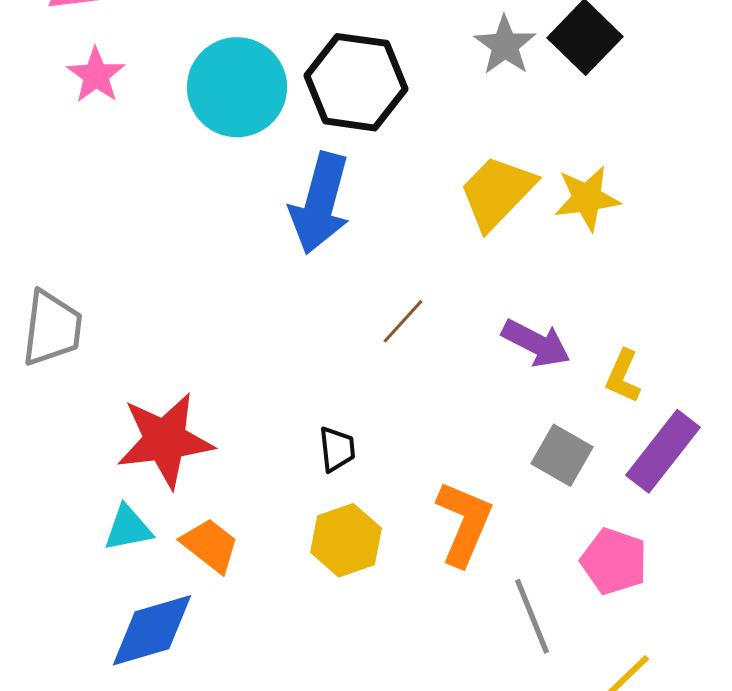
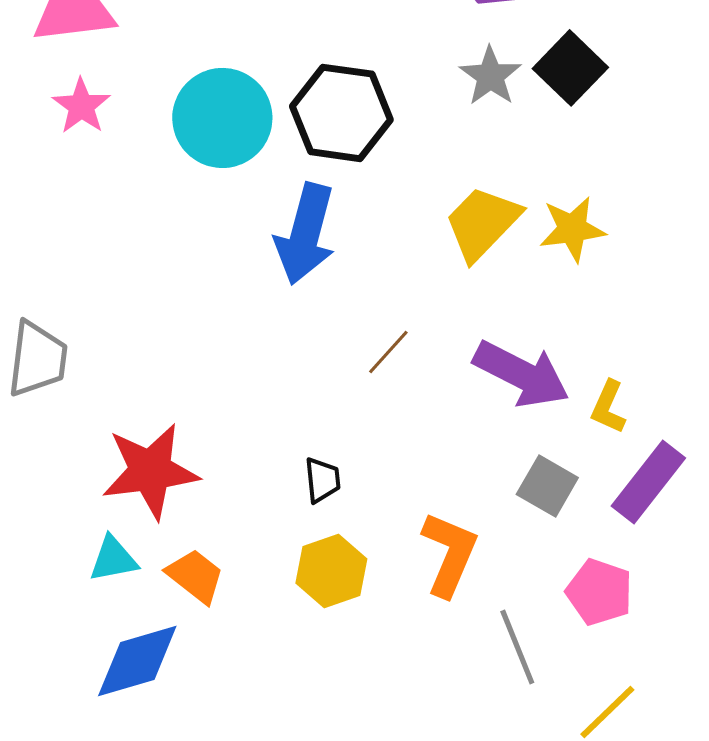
purple arrow: (536, 343) -> (521, 374), size x1.4

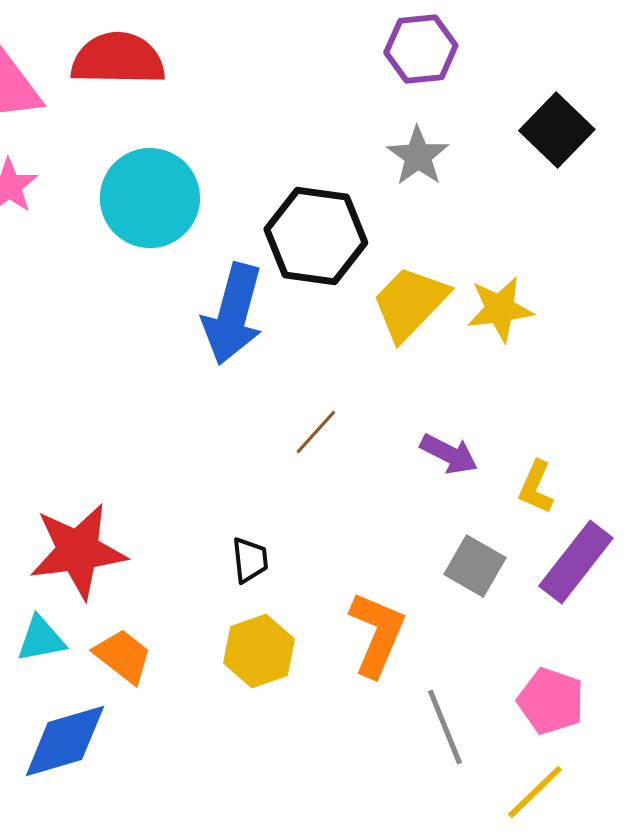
black square: (570, 68) -> (557, 130), moved
black hexagon: (341, 113) -> (316, 236), moved
purple arrow: (521, 374) -> (449, 454), size x0.6
pink pentagon: (599, 592) -> (551, 701), moved

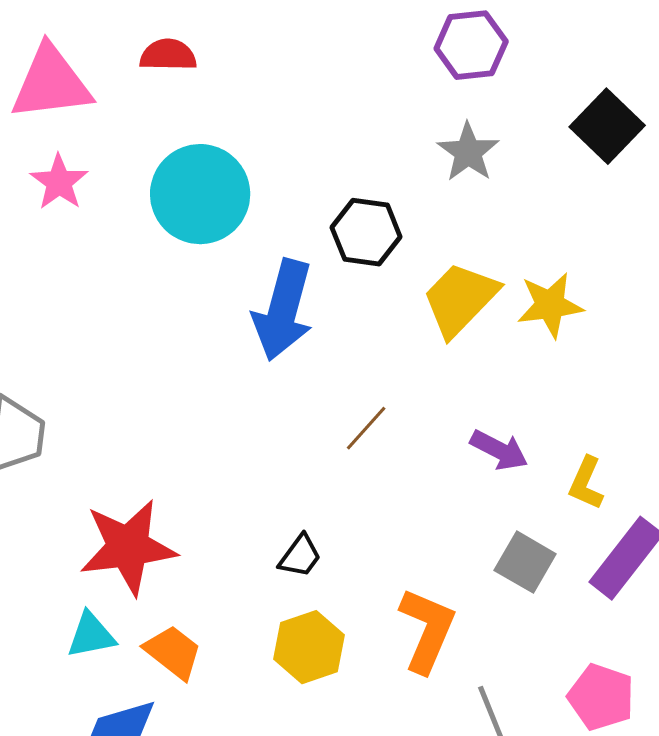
red semicircle: (118, 59) -> (168, 55), size x0.6
black hexagon: (316, 236) -> (366, 232), size x0.7
black trapezoid: (250, 560) -> (300, 556), turned 42

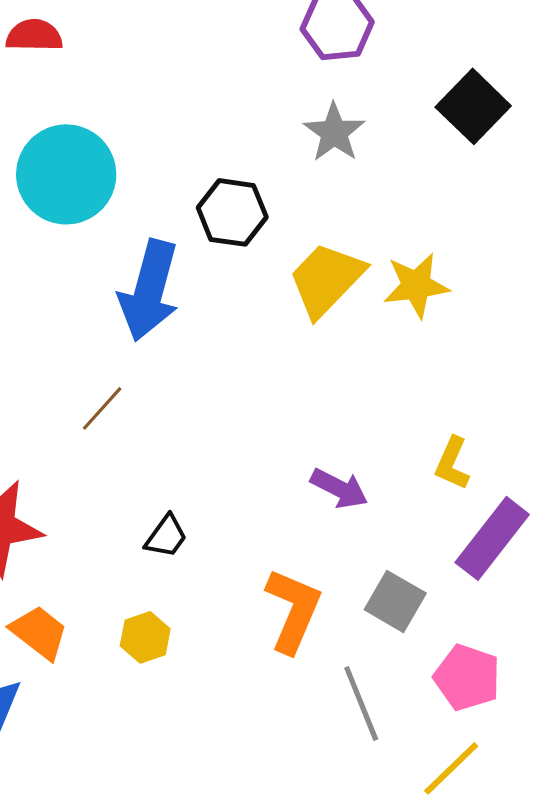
brown line: (366, 428) -> (102, 408), moved
purple arrow: (499, 450) -> (339, 488), moved
gray square: (525, 562) -> (395, 601), moved
yellow hexagon: (309, 647) -> (145, 637), moved, size x0.7

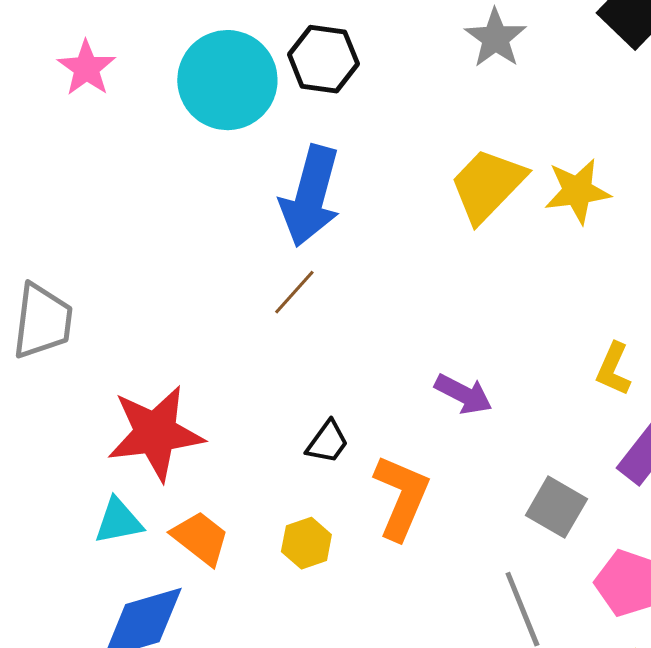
black hexagon: (232, 212) -> (323, 59), moved
brown line: (102, 408) -> (294, 292), moved
purple arrow: (339, 488) -> (463, 394), moved
orange L-shape: (293, 610) -> (401, 497), moved

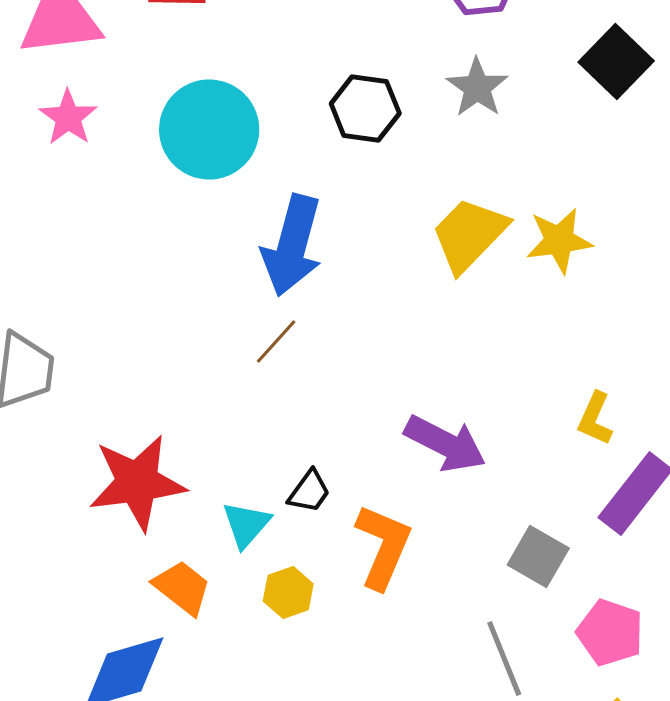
black hexagon: (323, 59) -> (365, 108), moved
purple arrow: (463, 394) -> (445, 444), size x1.4
cyan triangle: (118, 521) -> (246, 524), moved, turned -38

